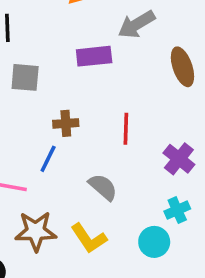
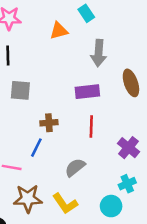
gray arrow: (137, 24) -> (99, 53), turned -55
purple rectangle: (94, 56) -> (87, 92), moved
gray semicircle: (103, 187) -> (75, 167), turned -80

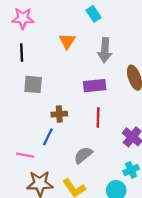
orange triangle: (59, 31) -> (67, 41), moved, turned -42

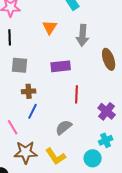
purple rectangle: (95, 86) -> (61, 66), moved
brown cross: (59, 114) -> (29, 91), moved
pink line: (25, 155) -> (13, 127), turned 49

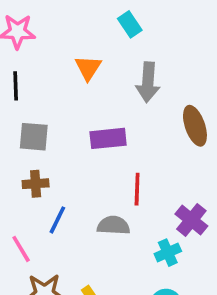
brown cross: (29, 91) -> (36, 184), moved
gray semicircle: (64, 127) -> (113, 225), moved, turned 42
cyan cross: (106, 140) -> (168, 253), moved

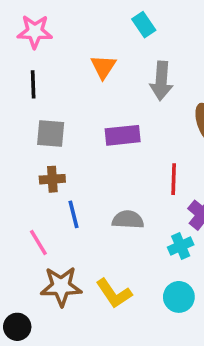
red line: (137, 189) -> (174, 179), moved
blue line: (57, 220) -> (73, 214), turned -40

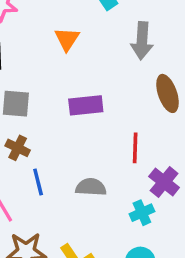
gray arrow: (161, 81) -> (142, 41), moved
brown cross: (52, 179) -> (18, 148), turned 30

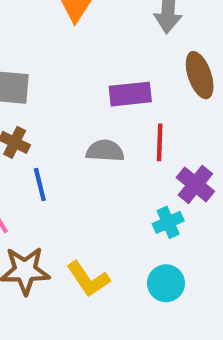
purple rectangle: (86, 105) -> (130, 94), moved
gray semicircle: (91, 187) -> (105, 151), moved

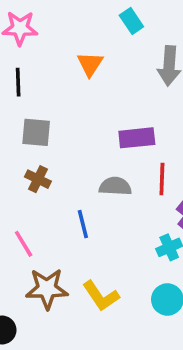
blue line: (40, 184) -> (83, 224), moved

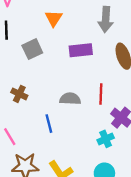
gray square: (36, 132) -> (32, 49), moved, turned -30
purple rectangle: (137, 138) -> (81, 50), moved

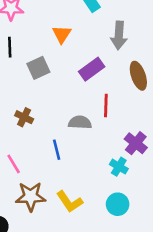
purple rectangle: (81, 50) -> (92, 69), turned -30
red line: (101, 94) -> (106, 106), moved
cyan cross: (106, 139) -> (119, 167), turned -35

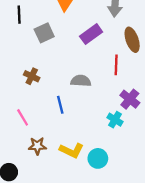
red line: (106, 106) -> (116, 65), moved
brown star: (31, 196) -> (37, 146), size x0.7
yellow L-shape: (70, 202) -> (72, 150), turned -30
cyan circle: (118, 204) -> (98, 158), moved

